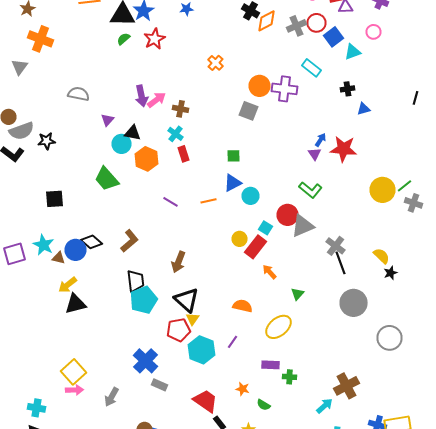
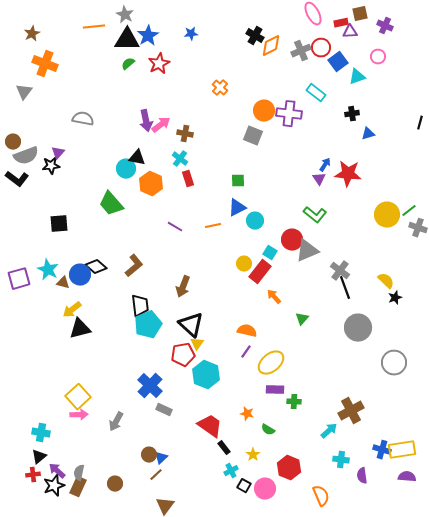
purple triangle: (108, 120) -> (58, 153), moved
yellow ellipse: (278, 327) -> (271, 363), moved
purple line: (232, 342) -> (246, 352), moved

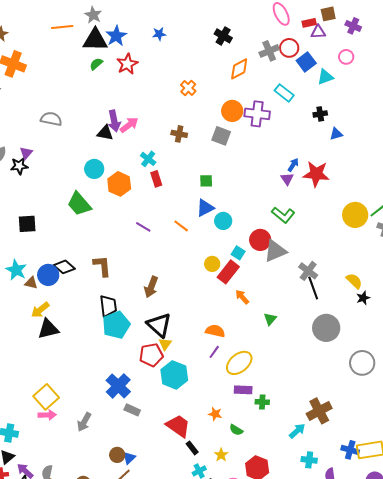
orange diamond: (271, 46) -> (239, 69), moved
brown cross: (185, 134) -> (179, 134), moved
black triangle: (137, 158) -> (105, 133), moved
orange line: (213, 226) -> (181, 226), turned 49
brown L-shape: (134, 266) -> (102, 266), turned -55

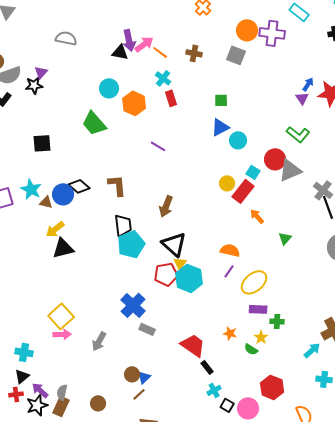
orange line: (181, 226) -> (160, 52), moved
cyan hexagon: (174, 375) -> (189, 278), moved
yellow star: (221, 455) -> (261, 337), moved

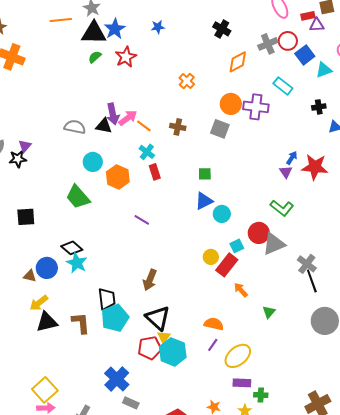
gray semicircle: (66, 38) -> (75, 127), moved
cyan square: (253, 172) -> (237, 246), turned 32
brown L-shape: (117, 185) -> (81, 323), moved
black diamond: (79, 186) -> (72, 248), moved
cyan star: (31, 189) -> (77, 263), moved

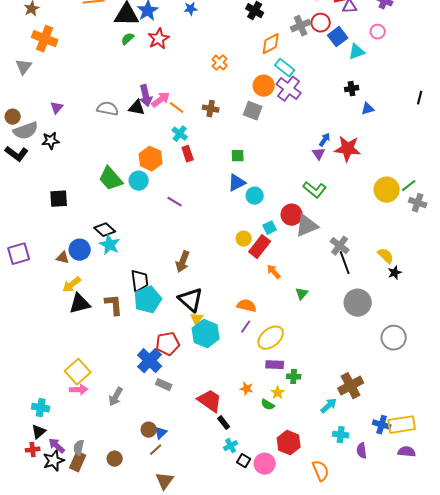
cyan rectangle: (283, 86) -> (285, 68), moved
purple cross: (256, 107) -> (289, 89), turned 30
purple triangle: (25, 146) -> (57, 108), moved
cyan circle: (93, 162) -> (139, 181), moved
red pentagon: (150, 348) -> (168, 344), moved

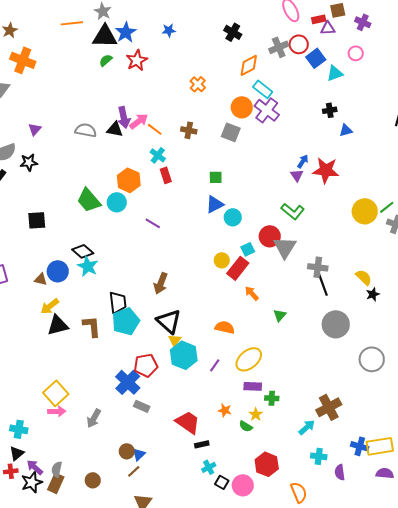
gray triangle: (307, 226) -> (285, 247), turned -35
gray cross: (340, 246) -> (318, 267), turned -30
purple line: (246, 327) -> (215, 365), moved
black rectangle: (224, 423) -> (202, 444), turned -64

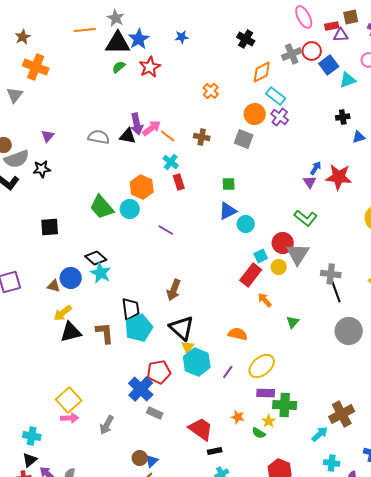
purple cross: (267, 110) -> (280, 117), size x0.7
yellow circle: (222, 260) -> (279, 267), moved
green cross: (272, 398) -> (285, 405), size x1.6

